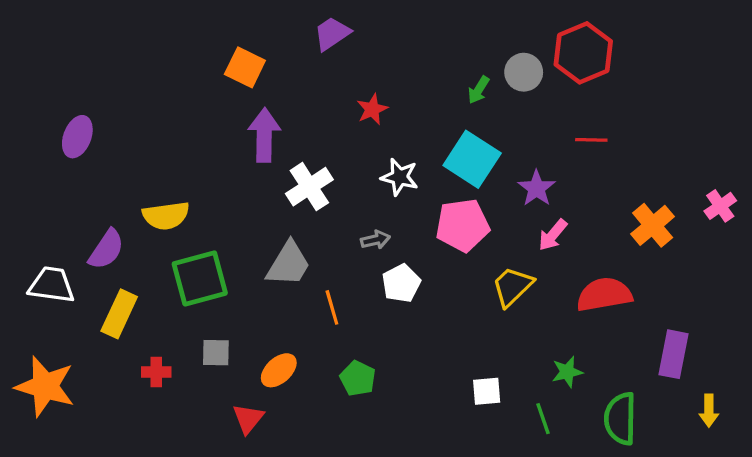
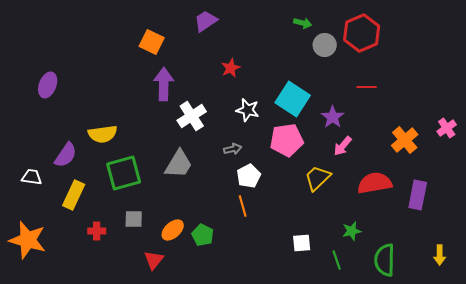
green arrow: (479, 90) -> (303, 23), moved, turned -108
white trapezoid: (52, 285) -> (32, 177), size x0.7
orange line: (332, 307) -> (243, 206), moved
purple rectangle: (674, 354) -> (418, 195), moved
green pentagon: (358, 378) -> (203, 235), moved

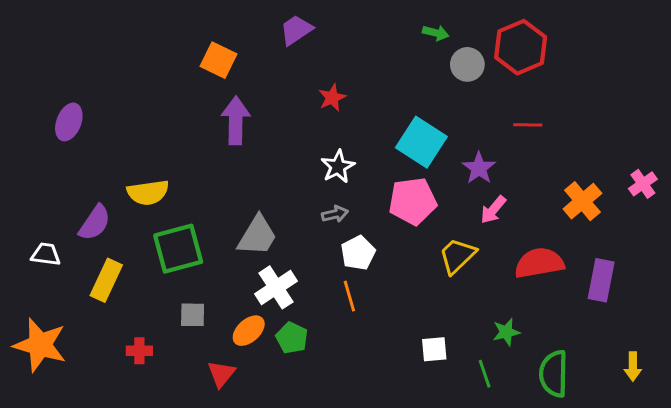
white star: (248, 110) -> (338, 167), moved, turned 30
white cross: (192, 116) -> (276, 287), moved
red cross: (97, 231) -> (139, 351), moved

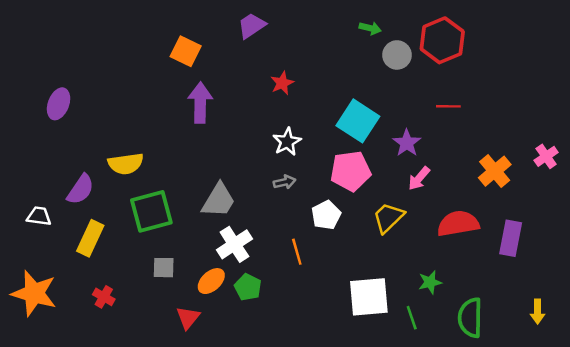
white pentagon: (358, 253) -> (326, 215), moved
white square: (434, 349) -> (369, 297), size x1.8
red cross: (139, 351) -> (104, 297), moved, turned 30

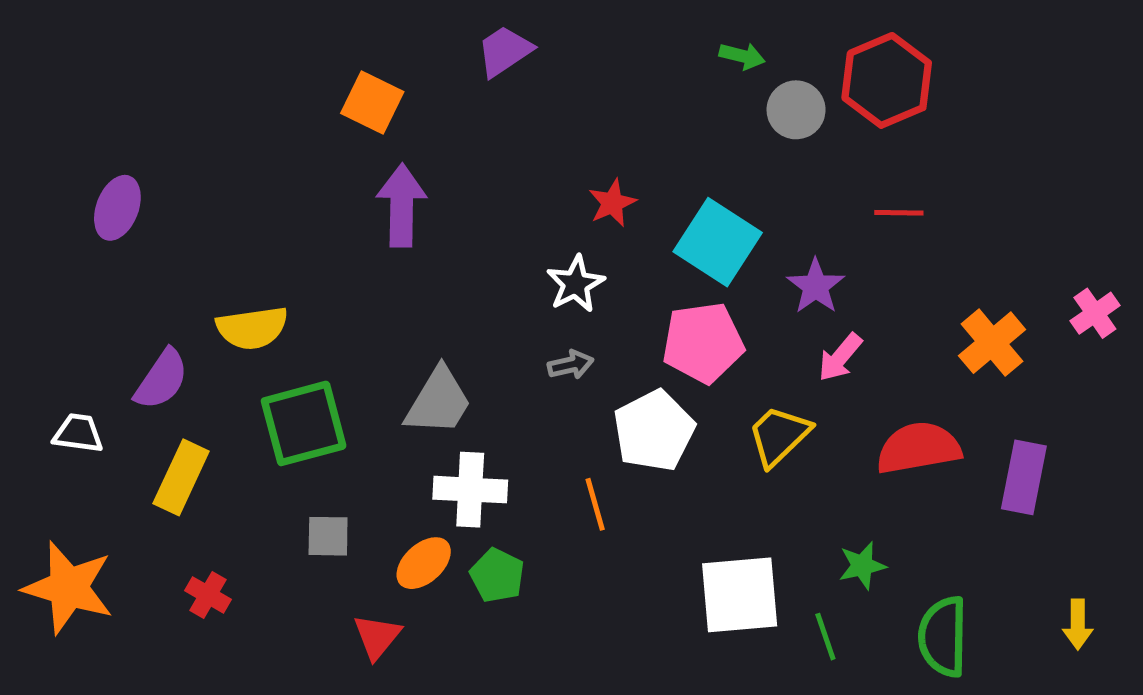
red star: (282, 83) -> (612, 203), moved
white pentagon: (326, 215) -> (654, 431), size x1.4
white cross: (234, 244) -> (470, 490), turned 36

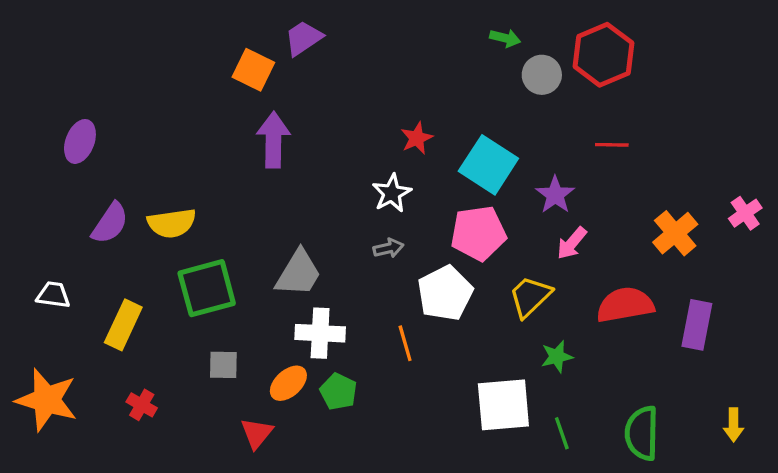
purple trapezoid: (504, 51) -> (303, 38), moved
purple semicircle: (161, 379) -> (110, 223), moved
green star: (862, 566) -> (557, 357), moved

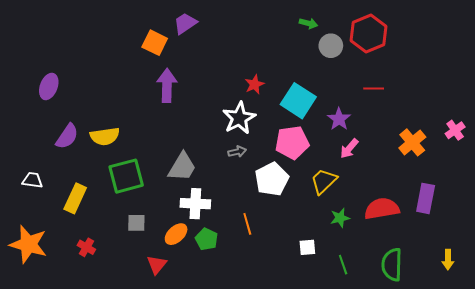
white star: (392, 193) -> (239, 118), size x1.4
red semicircle: (625, 305) -> (382, 209), moved
orange line: (405, 343) -> (247, 224), moved
white square: (503, 405) -> (307, 247), size x0.5

